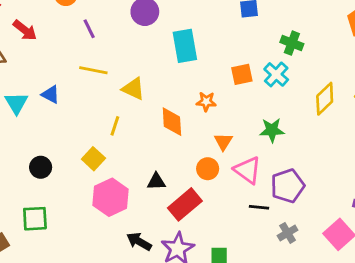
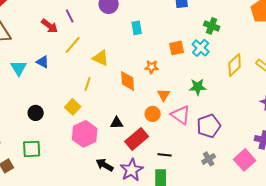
red arrow: (25, 30) -> (50, 26), moved
cyan rectangle: (185, 46) -> (137, 28), size x0.6
yellow line: (93, 70) -> (73, 45), turned -60
black line: (259, 207) -> (165, 155), moved

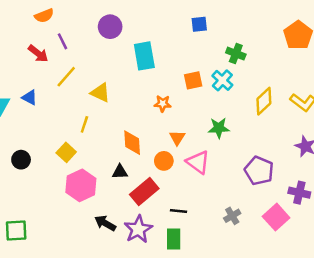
cyan rectangle: (137, 28) -> (144, 56), size x1.6
orange diamond: (128, 81) -> (132, 143), moved
purple pentagon: (209, 126) -> (259, 171), moved, turned -30
green square: (32, 149) -> (16, 230), moved

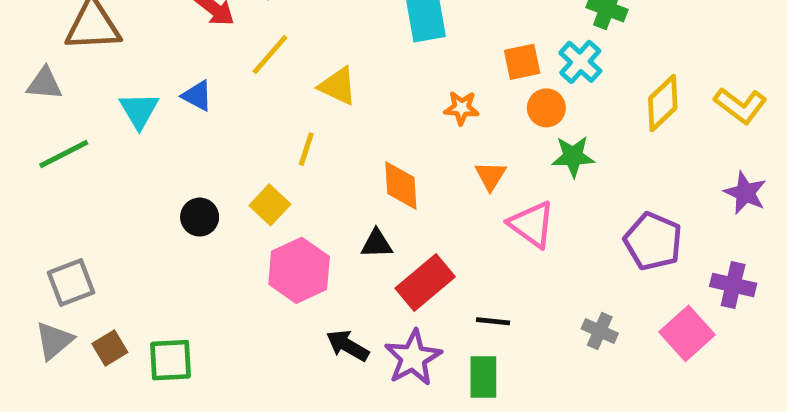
black circle: (21, 160) -> (200, 217), moved
orange circle: (164, 161) -> (546, 108), moved
gray cross: (232, 216) -> (600, 331), turned -35

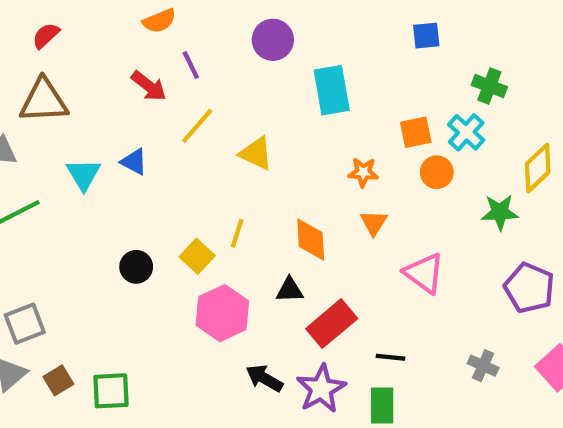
yellow line: (306, 149) -> (237, 233), moved
green star: (573, 156) -> (500, 212), moved
orange triangle: (491, 176) -> (374, 223), moved

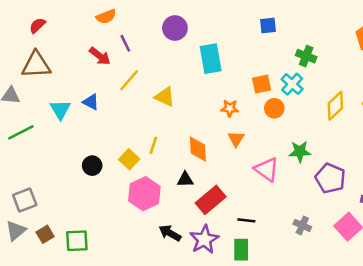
green star: (500, 212) -> (300, 152), moved

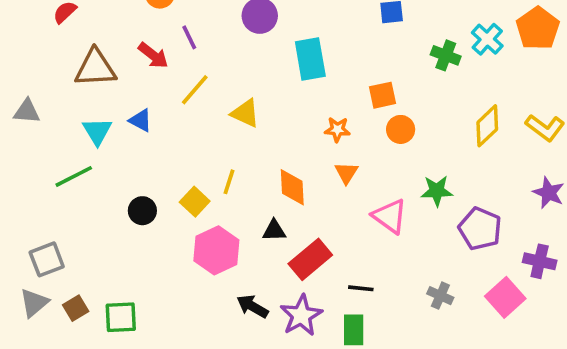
brown triangle: (36, 65) -> (95, 68), moved
cyan cross: (292, 84) -> (487, 39), moved
green line: (21, 132) -> (74, 176), moved

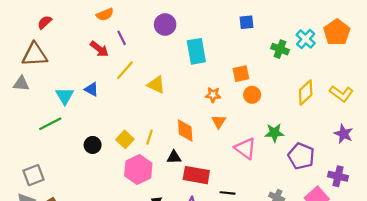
brown triangle: (95, 68) -> (35, 55), moved
yellow line: (229, 182) -> (149, 137), moved
red rectangle: (310, 259) -> (196, 175), turned 50

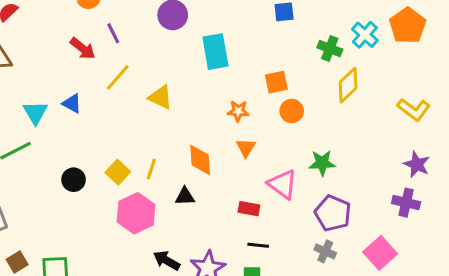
yellow diamond: (306, 93) -> (348, 85), moved
purple pentagon: (301, 156) -> (333, 213), moved
red rectangle: (196, 175) -> (249, 209), moved, size x0.6
purple cross: (338, 176) -> (406, 203), moved

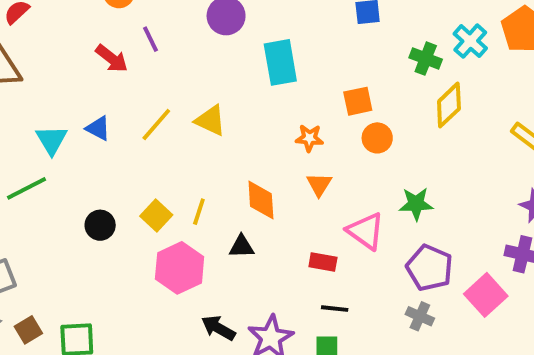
yellow line: (118, 77) -> (156, 124), moved
pink square: (380, 253) -> (486, 295), moved

